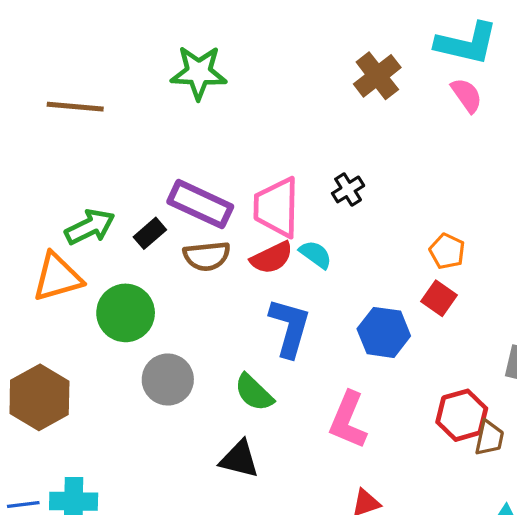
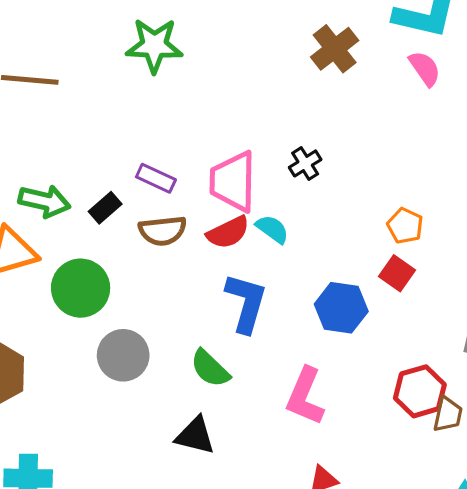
purple rectangle: (200, 204) -> (156, 178), size x0.6
green arrow: (90, 227) -> (44, 201), turned 39

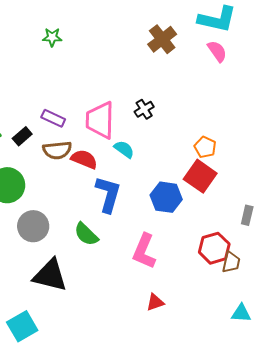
green star: (154, 45) -> (52, 37), size x0.6
red semicircle: (228, 232) -> (84, 159), moved, turned -132
red square: (397, 273) -> (200, 176), size x1.5
black triangle: (195, 436) -> (50, 275), moved, size x1.4

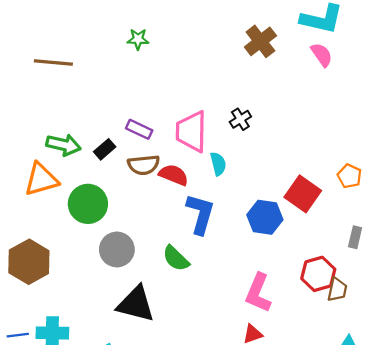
orange pentagon: (205, 147) -> (349, 176), moved
cyan semicircle: (124, 149) -> (218, 164), turned 40
pink L-shape: (144, 251) -> (258, 293), moved

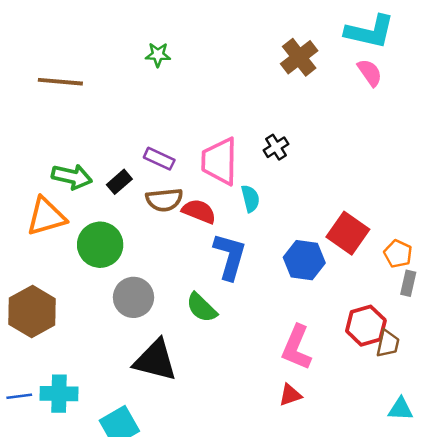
orange pentagon: (349, 176) -> (398, 254), moved

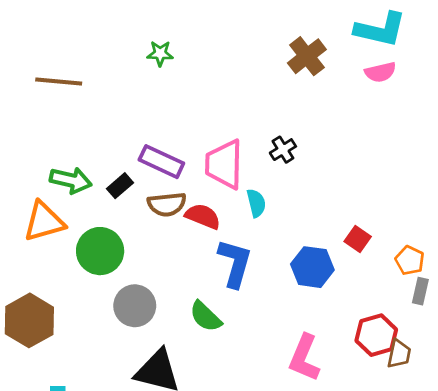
pink semicircle: (370, 73) -> (380, 72), turned 112
purple rectangle: (159, 159) -> (161, 162), size x1.4
red square: (348, 233) -> (358, 239), size x0.6

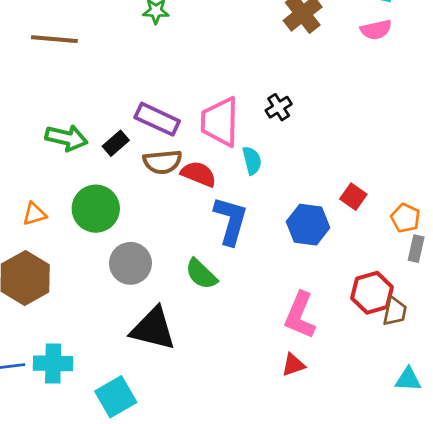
orange triangle: (44, 222) -> (34, 214), moved, size x0.6

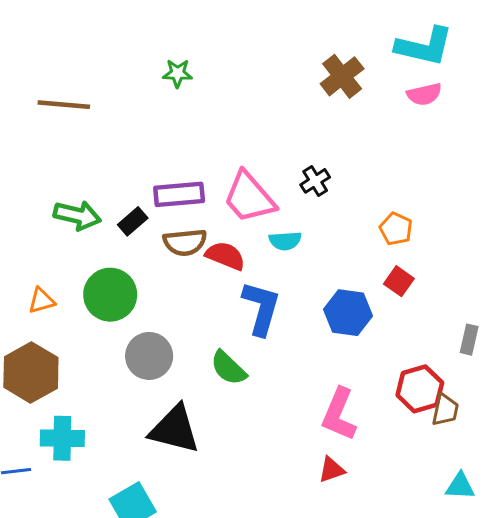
purple rectangle: (157, 119) -> (179, 194), turned -30
pink trapezoid: (220, 122) -> (249, 197), turned -42
cyan semicircle: (252, 161) -> (285, 241), turned 100
orange pentagon: (405, 218) -> (396, 229), moved
cyan cross: (53, 363) -> (62, 438), moved

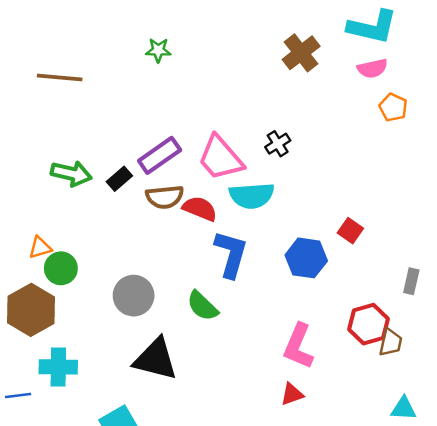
purple rectangle: (179, 194) -> (160, 155), turned -30
orange pentagon: (396, 229) -> (393, 107), moved
cyan semicircle: (285, 241) -> (252, 196), size x1.6
green circle: (110, 295) -> (61, 268), moved, size x0.7

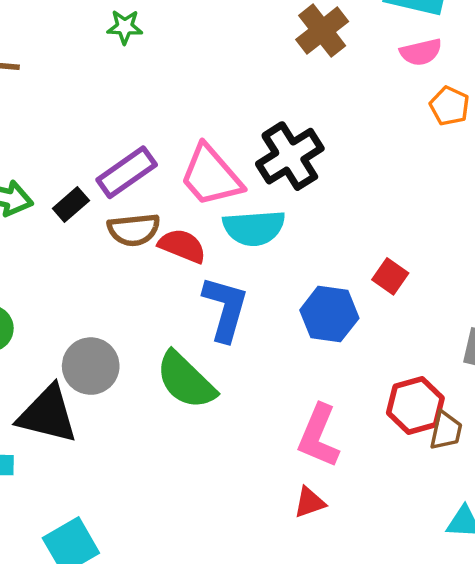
black cross: (278, 144) -> (290, 156), size x1.8
green semicircle: (202, 306) -> (186, 380), size x1.4
black triangle: (156, 359) -> (48, 414), moved

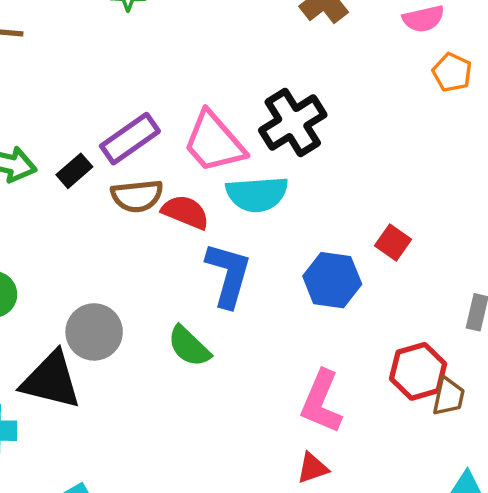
green semicircle: (186, 380) -> (189, 346), size x0.7

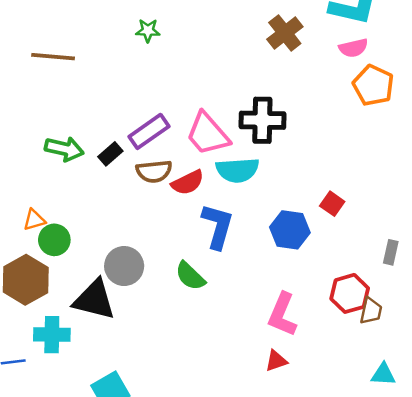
orange pentagon: (452, 72) -> (373, 85), size x1.5
black cross: (293, 123) -> (262, 120), turned 33
red semicircle: (185, 212) -> (188, 183), turned 132

